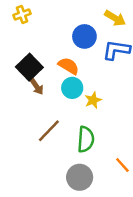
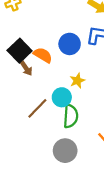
blue circle: (84, 36) -> (70, 44), moved
orange semicircle: (69, 66) -> (43, 55), moved
cyan circle: (72, 88) -> (62, 97), moved

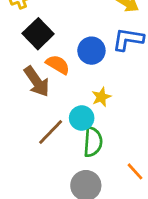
black square: (20, 51) -> (38, 34), moved
brown arrow: (26, 68) -> (37, 81), size x1.6

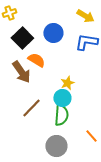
blue circle: (91, 51) -> (53, 33), moved
cyan circle: (82, 118) -> (62, 98), moved

